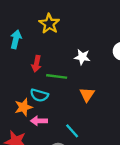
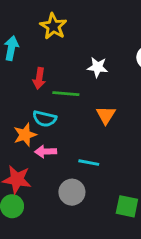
cyan line: (72, 131) -> (89, 163), turned -35

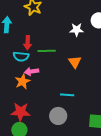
white star: (98, 67) -> (77, 30), moved
cyan semicircle: (45, 119) -> (21, 56), moved
pink arrow: (46, 152) -> (32, 71), moved

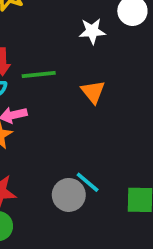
cyan line: (67, 95) -> (88, 182), moved, turned 40

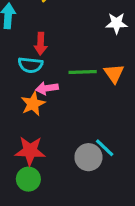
green line: (39, 74) -> (83, 72), moved

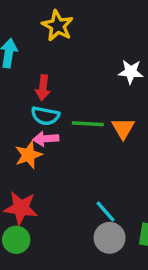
cyan semicircle: (30, 65) -> (45, 116), moved
gray circle: (88, 157) -> (110, 238), moved

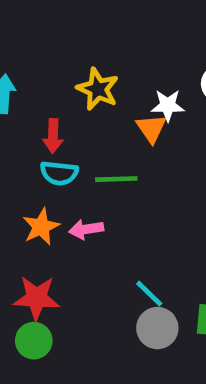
yellow star: (58, 26) -> (98, 89), moved
orange triangle: (123, 128) -> (151, 128), moved
pink arrow: (46, 139) -> (86, 229), moved

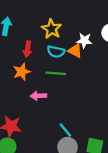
orange triangle: (151, 128) -> (75, 51), turned -35
cyan semicircle: (59, 173) -> (56, 52), moved
orange star: (41, 227) -> (22, 72), moved

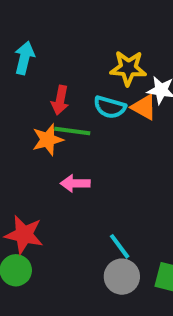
yellow star: (52, 29) -> (128, 68), moved, turned -30
green line: (56, 73) -> (72, 131), moved

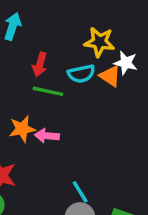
cyan semicircle: (110, 107) -> (81, 74), turned -32
orange star: (48, 140) -> (22, 129), moved

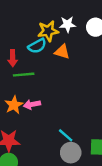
white star: (126, 63) -> (67, 24), moved
cyan semicircle: (81, 74) -> (37, 46), moved

